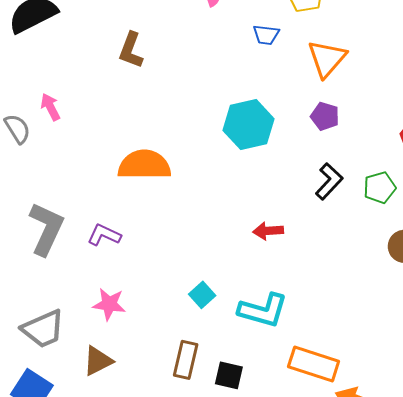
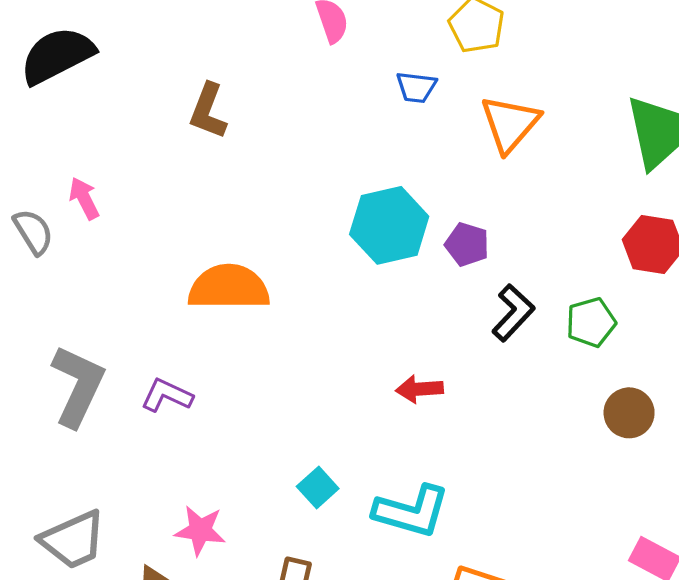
purple pentagon: (325, 116) -> (467, 244), moved
pink star: (109, 304) -> (200, 530), moved

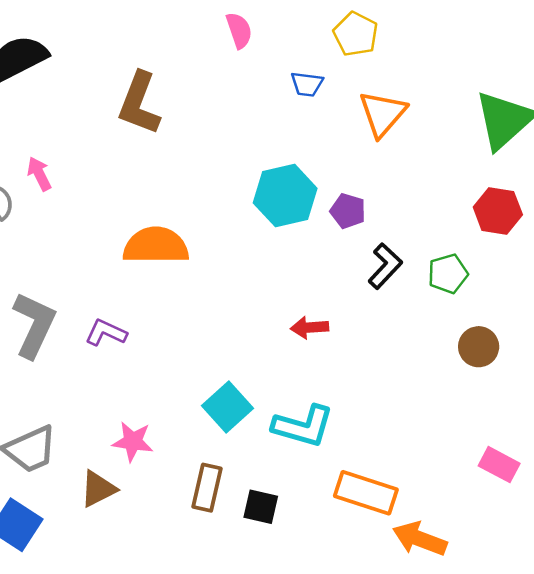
brown L-shape: (208, 111) -> (139, 103), size x1.4
cyan square: (318, 487) -> (228, 407), size x1.5

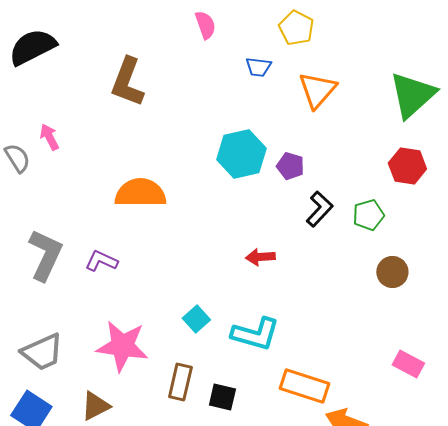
cyan square: (228, 407) -> (196, 319), size x0.7
pink star: (133, 442) -> (122, 346), size x1.6
brown triangle: (98, 489) -> (95, 406), moved

